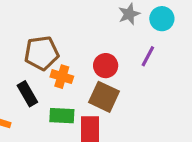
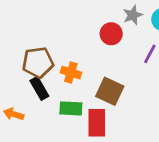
brown pentagon: (41, 53) -> (38, 62), moved
red circle: (106, 66) -> (111, 34), moved

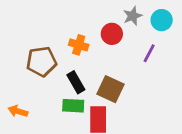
orange cross: (71, 73) -> (79, 45), moved
black rectangle: (39, 88) -> (76, 82), moved

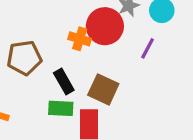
red circle: (112, 34) -> (105, 26), size x1.5
orange cross: (79, 45) -> (80, 39), moved

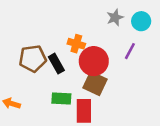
red circle: (105, 26) -> (94, 61), moved
black rectangle: (64, 82) -> (56, 64), moved

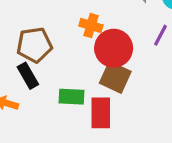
black rectangle: (56, 64) -> (28, 76), moved

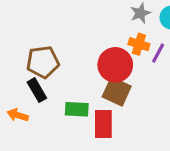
orange cross: (91, 26) -> (139, 44), moved

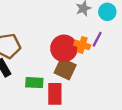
orange cross: (139, 44) -> (82, 45), moved

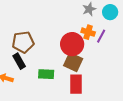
orange cross: (82, 45) -> (88, 32), moved
red rectangle: (55, 94) -> (76, 84), moved

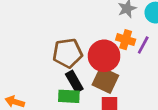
brown pentagon: (23, 42) -> (68, 53), moved
black rectangle: (19, 61) -> (74, 81), moved

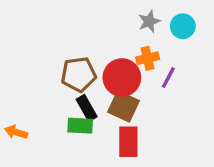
orange cross: (126, 40) -> (148, 58), turned -30
purple line: (143, 45) -> (168, 78), moved

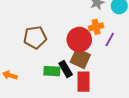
brown pentagon: (79, 74) -> (35, 37), moved
black rectangle: (87, 108) -> (66, 69), moved

